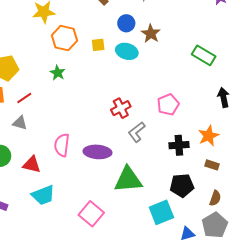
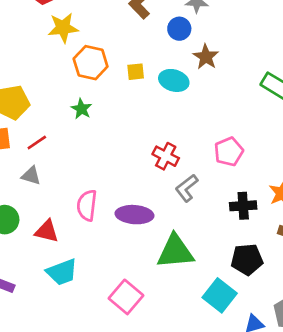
blue circle: (126, 23) -> (179, 29), moved
red cross: (121, 108) -> (166, 156), turned -36
cyan square: (161, 212) -> (220, 295), turned -30

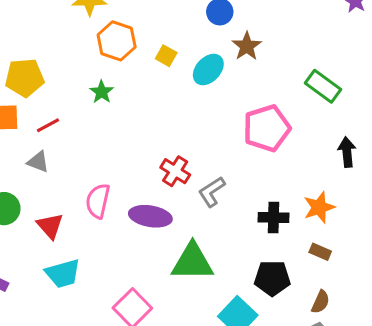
yellow square: (136, 72) -> (166, 56), turned 30
cyan ellipse: (174, 80) -> (208, 69), turned -68
pink pentagon: (229, 152) -> (267, 128), moved, size x1.4
red cross: (166, 156) -> (175, 171), moved
red triangle: (47, 231) -> (50, 226), turned 30

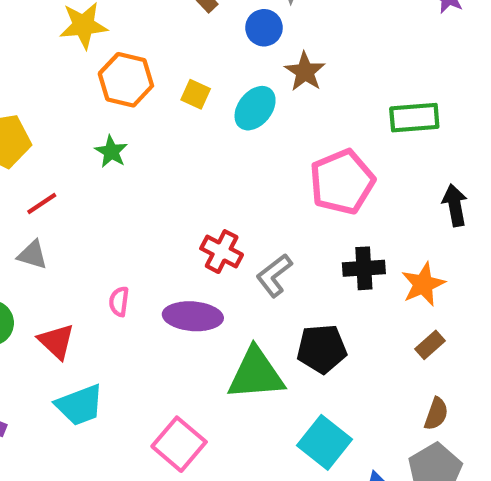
green rectangle: (323, 86) -> (414, 118), turned -36
pink semicircle: (98, 201) -> (119, 301), size x0.6
black cross: (273, 217) -> (364, 268), moved
brown rectangle: (320, 252) -> (430, 345), turned -60
black pentagon: (272, 278) -> (322, 349), moved

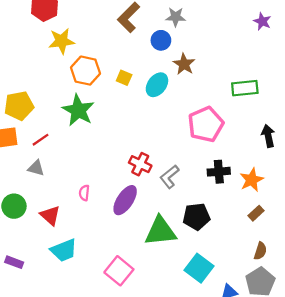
green star: (111, 152) -> (78, 110), size x1.8
purple ellipse: (193, 316) -> (125, 200), turned -60

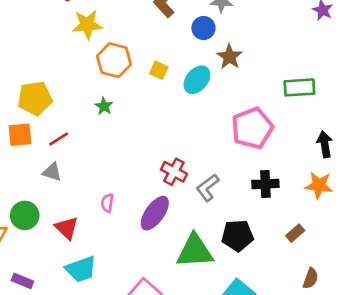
green star: (78, 110) -> (104, 106), size x0.5
orange star: (252, 180) -> (319, 185), moved, turned 30
brown rectangle: (256, 213) -> (295, 233), moved

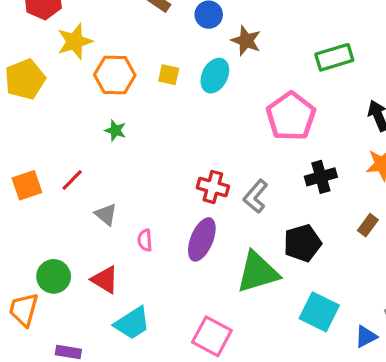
yellow pentagon: (35, 98) -> (25, 79), moved
gray triangle: (52, 172) -> (106, 214), moved, turned 35

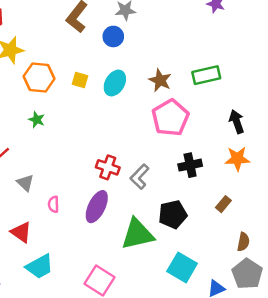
brown star: (246, 41) -> (160, 80), moved

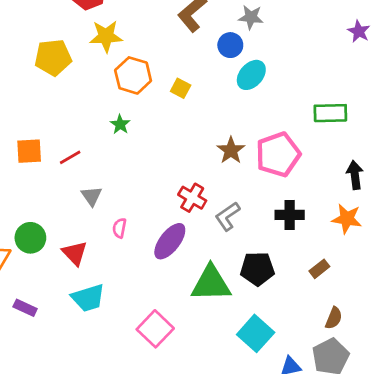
brown star: (160, 80) -> (231, 150), moved
cyan ellipse: (115, 83) -> (251, 75), moved

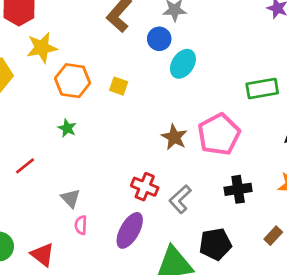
gray triangle: (92, 196) -> (71, 198), moved

